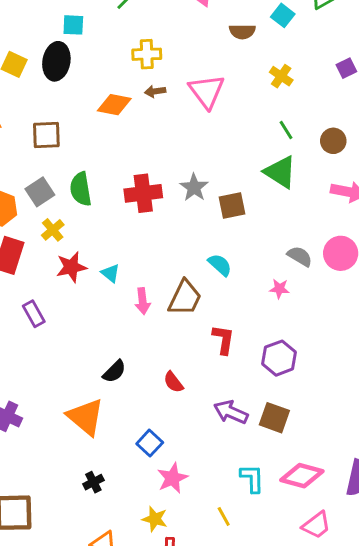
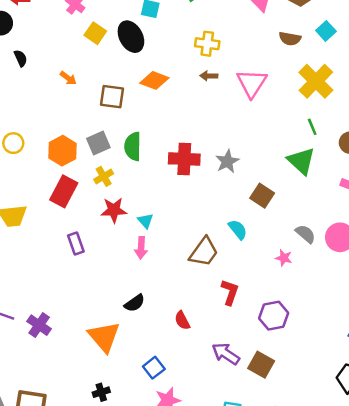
black ellipse: (56, 61) -> (131, 37), turned -48
yellow cross: (281, 76) -> (316, 81), size x1.8
orange diamond: (114, 105) -> (154, 80), moved
brown square: (232, 206) -> (262, 196), moved, turned 35
pink arrow: (143, 301) -> (141, 248), moved

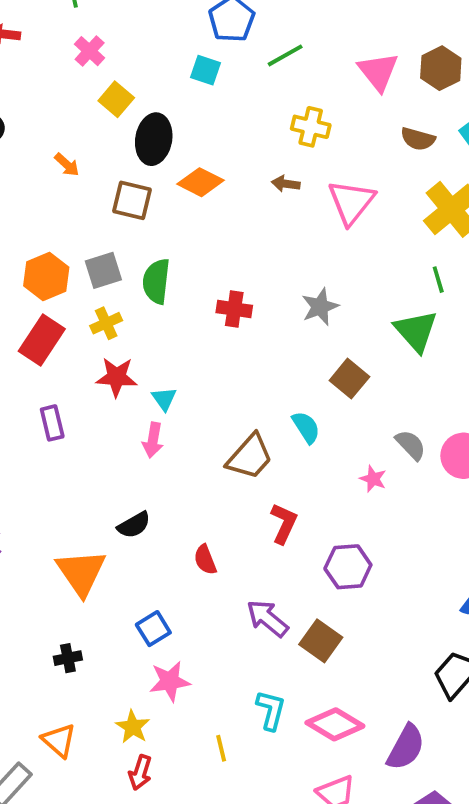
black ellipse: (131, 37) -> (154, 139), moved, turned 32
yellow cross: (207, 44) -> (311, 127), moved
red cross: (184, 159) -> (234, 309), size x0.7
gray star: (227, 161) -> (320, 307), moved

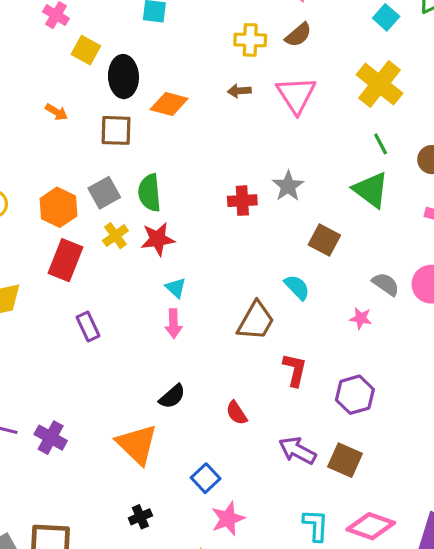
brown semicircle: (418, 139) -> (298, 35), moved, turned -44
red cross: (234, 309) -> (242, 201), moved
red star: (117, 377) -> (158, 239), moved

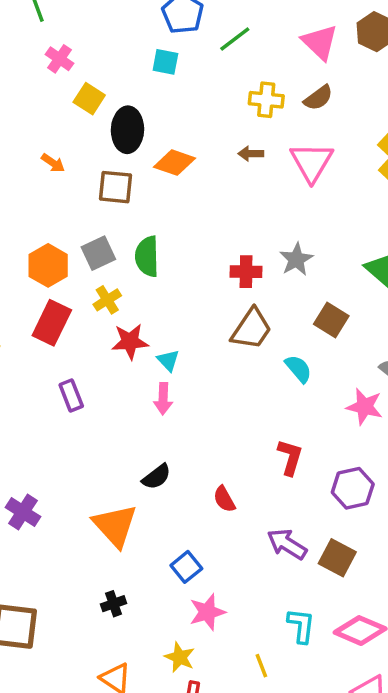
red star: (158, 239) -> (130, 341), moved
pink star: (361, 318) -> (365, 407), size x1.5
brown trapezoid: (256, 321) -> (251, 329), moved

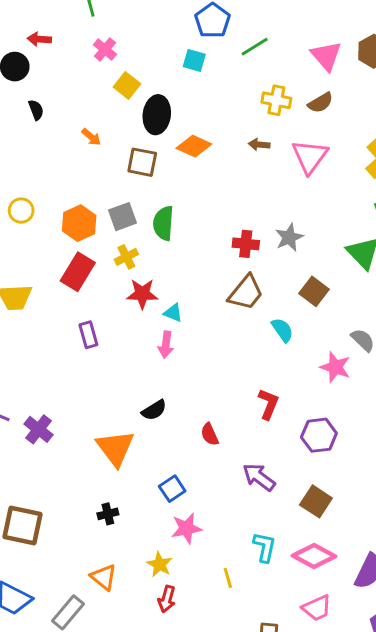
cyan triangle: (168, 360) -> (173, 313), turned -30
brown square: (337, 558) -> (316, 501), moved

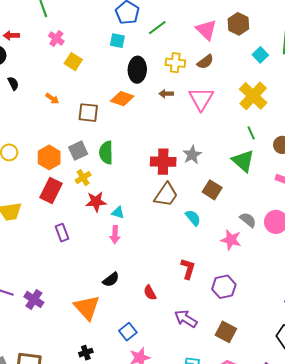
black ellipse: (157, 115) -> (137, 70), moved
red cross: (246, 244) -> (163, 162), size x1.4

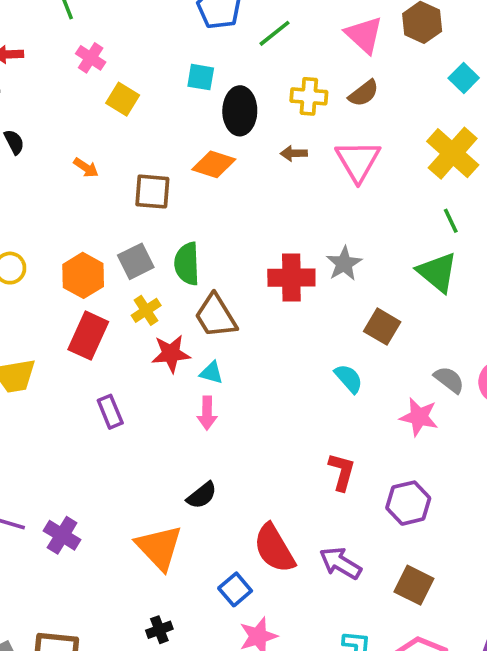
cyan square: (117, 41) -> (201, 77), moved
brown trapezoid: (166, 195) -> (216, 316), moved, turned 116
red semicircle: (150, 293) -> (274, 548), moved, size x1.8

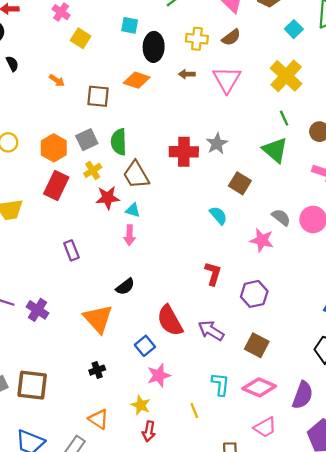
purple rectangle: (110, 412) -> (71, 250), moved

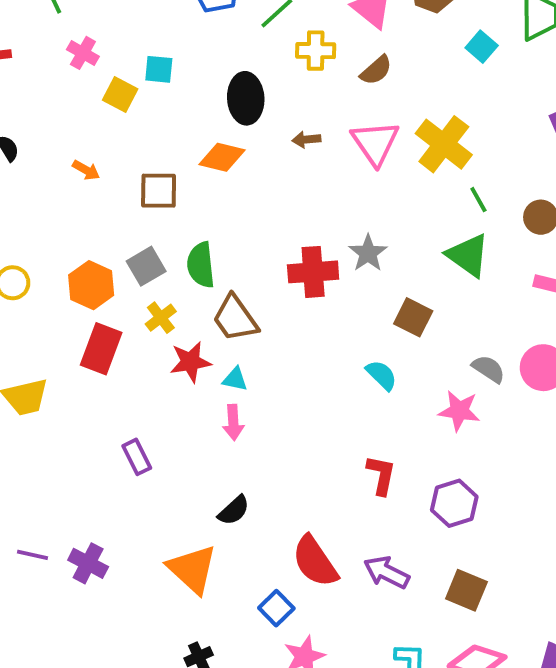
cyan square: (130, 25) -> (159, 69), moved
yellow cross: (197, 39) -> (316, 51), moved
yellow cross: (286, 76) -> (444, 144), moved

